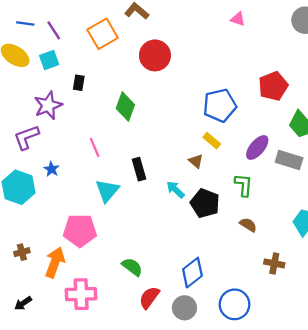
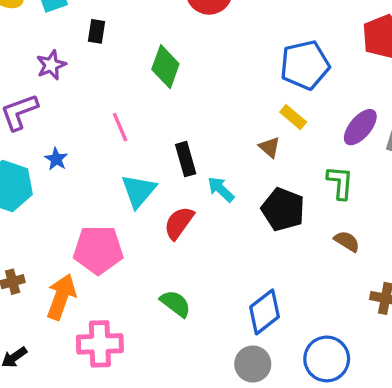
purple star: (48, 105) -> (51, 65), size x0.7
cyan arrow: (175, 190) -> (221, 189), moved
red semicircle: (149, 298) -> (179, 223), moved

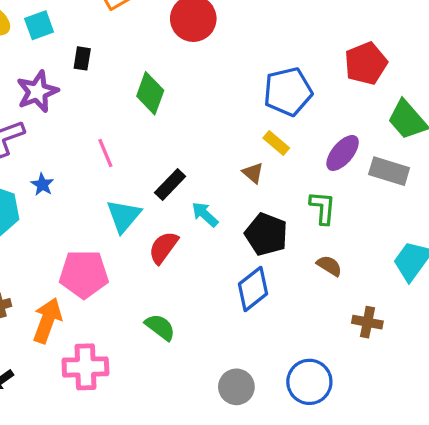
purple star: (51, 65) -> (37, 92), size x1.4
black rectangle: (186, 159) -> (170, 184), turned 60
blue diamond: (265, 312) -> (253, 289), moved

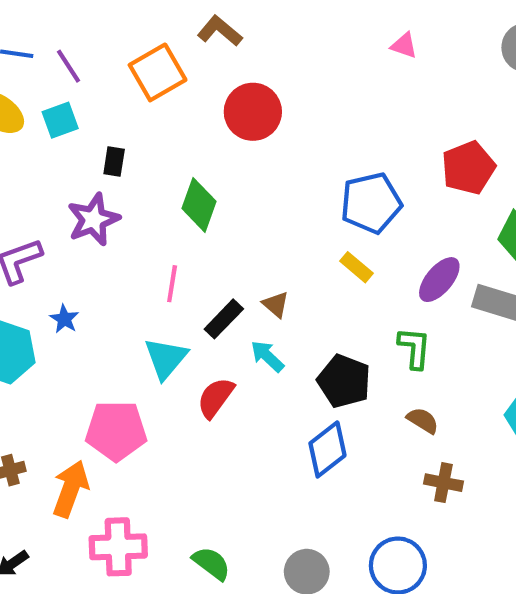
purple star: (37, 92) -> (93, 219), moved
pink line: (105, 153) -> (172, 284), moved, turned 32
brown triangle: (253, 173) -> (276, 304), moved
brown cross: (367, 322) -> (443, 483), moved
green semicircle: (160, 327) -> (211, 563), moved

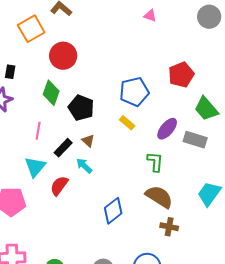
red circle: (253, 112) -> (63, 56), moved
black pentagon: (344, 381) -> (81, 108), moved
brown semicircle: (423, 420) -> (159, 197), size x1.8

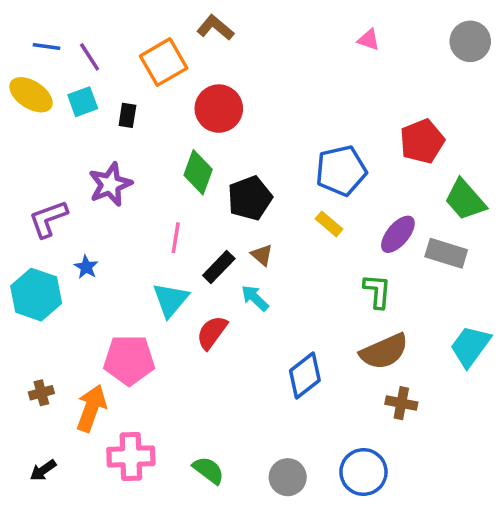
black rectangle: (10, 72) -> (127, 115), moved
black pentagon: (81, 108) -> (250, 198), turned 30
brown semicircle: (159, 197) -> (384, 351), turned 124

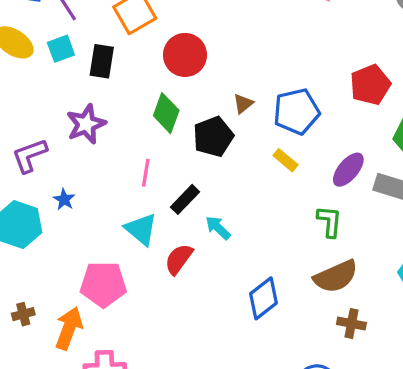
black rectangle: (127, 115) -> (102, 61), size x1.5
brown triangle: (262, 255) -> (243, 104), moved, turned 40
cyan triangle: (171, 300) -> (141, 229), turned -30

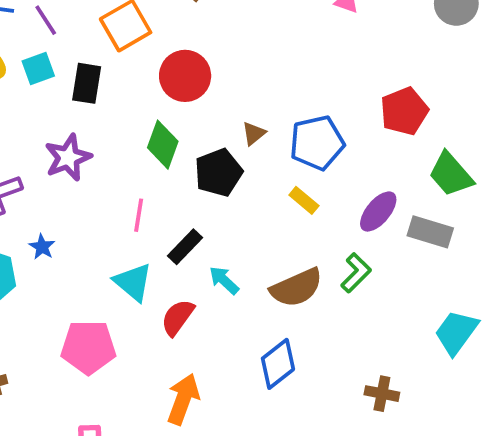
green L-shape: (329, 221) -> (356, 273), turned 40
brown semicircle: (336, 276) -> (297, 288), moved
orange arrow: (69, 328) -> (183, 399), moved

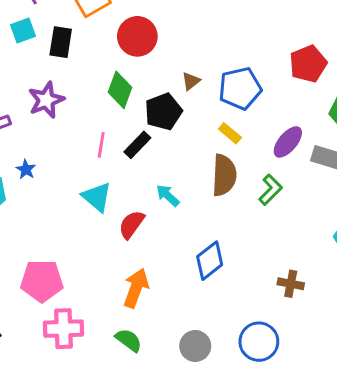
black rectangle: (185, 247) -> (137, 145), moved
brown semicircle: (297, 288) -> (224, 175), moved, turned -63
pink pentagon: (88, 347) -> (42, 281), moved

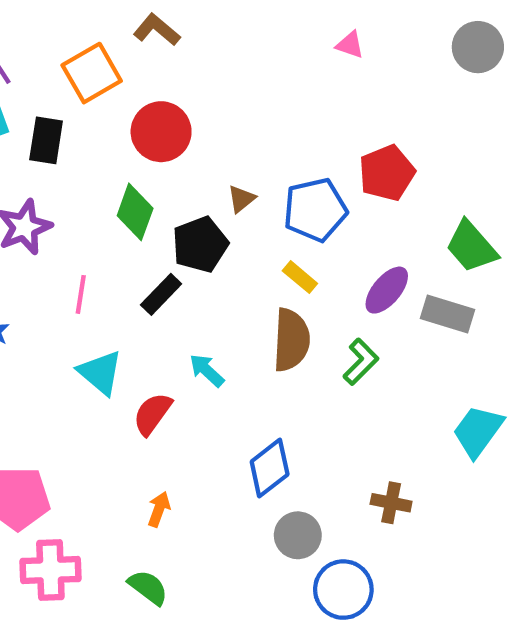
red pentagon: (308, 64) -> (387, 173), moved
pink line: (101, 145) -> (81, 294), moved
orange arrow: (136, 288) -> (159, 509), size x0.6
gray circle: (195, 346) -> (298, 535), moved

